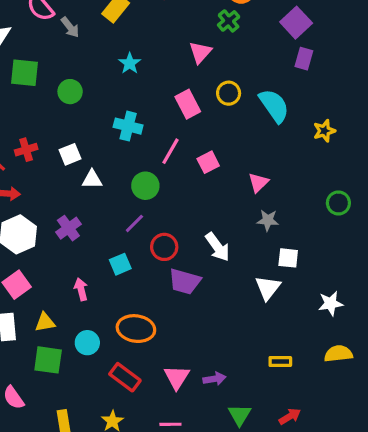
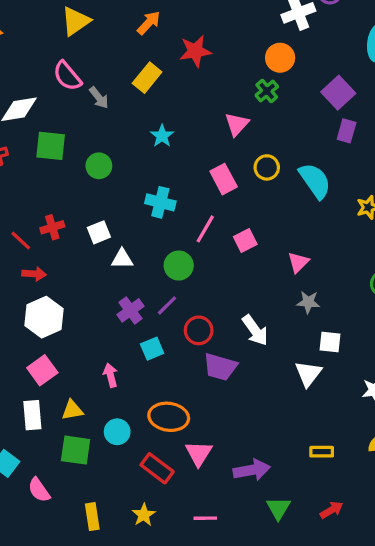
purple cross: (68, 228) -> (130, 310), moved
pink triangle: (177, 377) -> (199, 453), moved
purple arrow: (214, 379) -> (252, 470), size x1.5

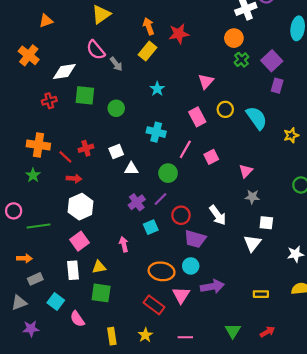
orange arrow: (149, 23) -> (149, 26), moved, turned -63
green cross: (267, 91) -> (241, 60), moved
cyan circle: (117, 432) -> (191, 266), moved
purple arrow: (252, 470) -> (212, 286), moved

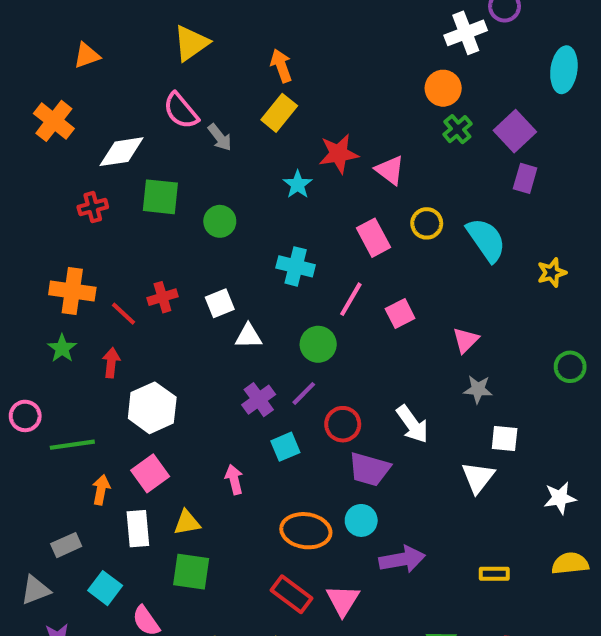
red star: (179, 34) -> (339, 154), moved
pink triangle: (206, 81) -> (390, 170), turned -35
red arrow: (74, 178) -> (111, 363), moved, turned -88
orange arrow: (24, 258) -> (101, 490), moved, turned -80
pink triangle: (181, 295) -> (343, 600), moved

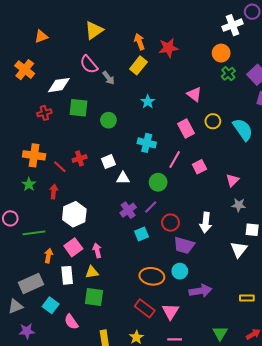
red star: (339, 154) -> (168, 48), moved
white arrow: (412, 424) -> (206, 223), turned 42
pink arrow: (234, 479) -> (97, 250), moved
gray rectangle: (66, 545) -> (31, 284), size x1.6

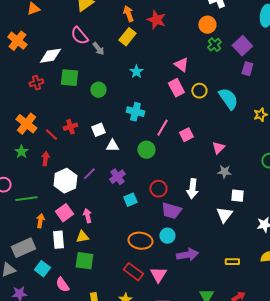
red star: (168, 48) -> (156, 20), turned 30
pink rectangle: (186, 128) -> (176, 88), moved
orange cross: (34, 155) -> (26, 124), turned 30
purple line: (151, 207) -> (89, 174), moved

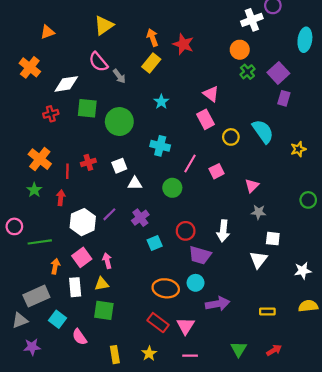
green circle: (98, 90) -> (119, 122), size x1.6
yellow circle: (199, 91) -> (231, 137), moved
red line: (51, 135) -> (67, 171), turned 48

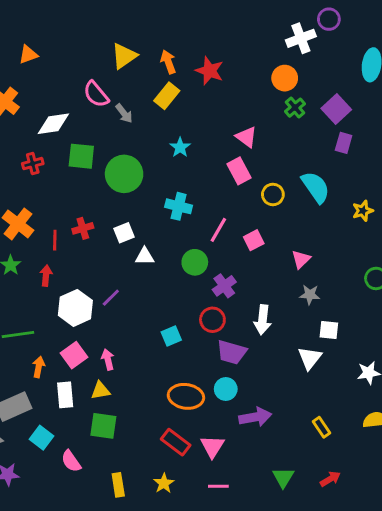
yellow triangle: (104, 25) -> (124, 56), moved
purple cross: (140, 218) -> (224, 286), moved
yellow rectangle: (267, 312) -> (322, 427), turned 56

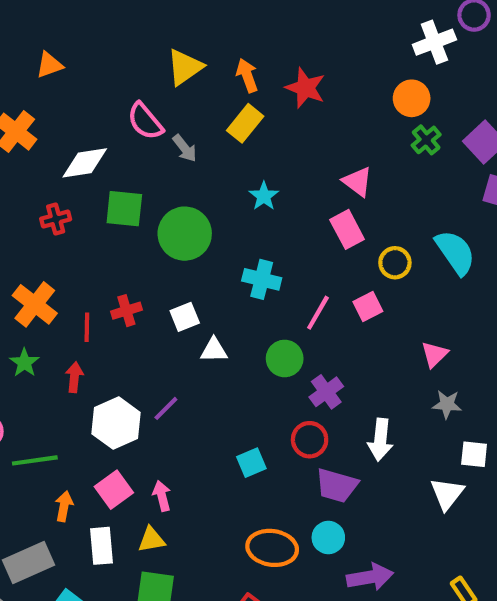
pink square: (254, 240) -> (368, 306), moved

